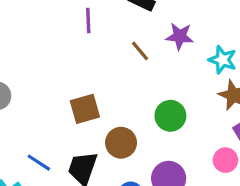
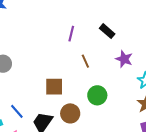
brown line: (140, 51) -> (85, 61), moved
green circle: (170, 116) -> (97, 95), moved

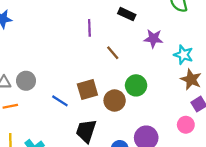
blue line: (17, 111) -> (60, 101), moved
brown circle: (70, 113) -> (115, 101), moved

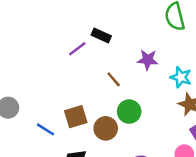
black rectangle: (127, 14) -> (101, 36), moved
purple line: (89, 28) -> (77, 49), turned 56
brown line: (113, 53) -> (114, 79), moved

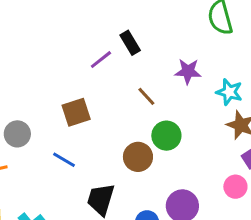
black rectangle: (101, 36) -> (130, 43), turned 36
brown square: (76, 117) -> (76, 112), moved

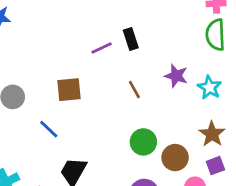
cyan star: (229, 92) -> (209, 88), moved
green circle: (166, 136) -> (143, 142), moved
brown circle: (138, 157) -> (175, 158), moved

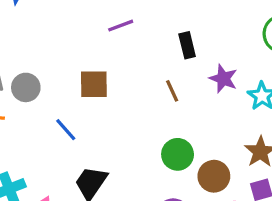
black rectangle: (131, 39) -> (187, 45), moved
purple line: (102, 48) -> (121, 26), moved

